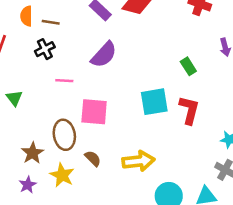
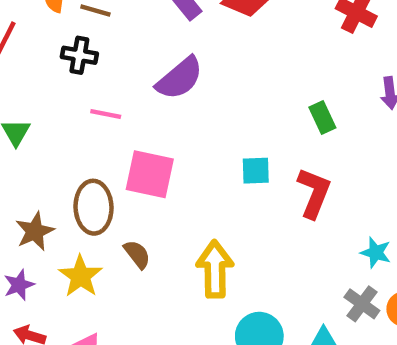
black cross: (45, 49) -> (79, 55), turned 30
cyan square: (154, 102) -> (256, 171), size x0.6
yellow arrow: (138, 161) -> (215, 269), turned -92

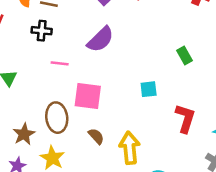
red L-shape: (314, 193) -> (185, 118), moved
brown semicircle: (137, 254) -> (96, 136), moved

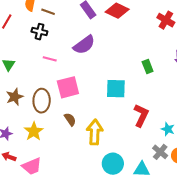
cyan square: (149, 89) -> (116, 89), size x1.5
pink square: (88, 96) -> (68, 87), turned -30
brown star: (24, 134) -> (15, 97), moved

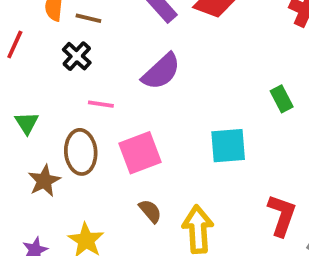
black cross: (39, 32) -> (77, 56), turned 35
brown ellipse: (42, 101) -> (81, 152), moved
red L-shape: (141, 115) -> (282, 215), moved

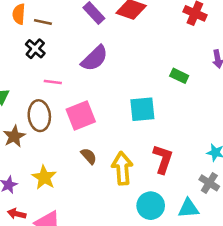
green rectangle: (282, 99) -> (179, 76), turned -36
red L-shape: (282, 215) -> (163, 159), moved

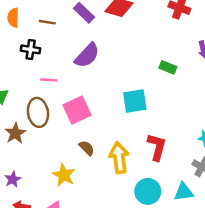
brown line: (43, 22) -> (47, 22), moved
black cross: (35, 49) -> (31, 49), turned -30
yellow star: (44, 177) -> (64, 175), moved

